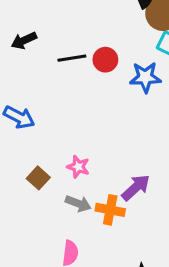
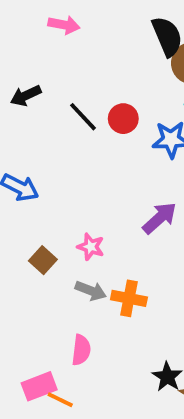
black line: (72, 58) -> (83, 117), turned 56
purple arrow: (136, 188) -> (160, 218), moved

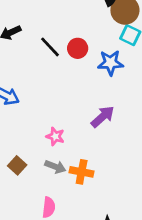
brown square: (43, 260) -> (17, 165), moved

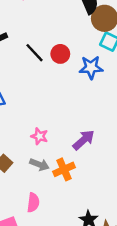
purple arrow: (103, 117) -> (84, 140), moved
orange cross: (82, 172) -> (64, 169), turned -35

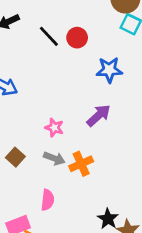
blue star: (91, 67) -> (109, 70), moved
purple arrow: (84, 140) -> (99, 115), moved

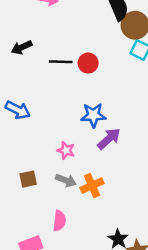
black line: (49, 36) -> (61, 62), turned -45
blue star: (109, 70) -> (93, 115), moved
brown square: (15, 157) -> (28, 179), turned 36

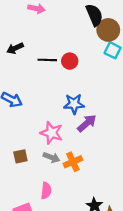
pink star: (66, 150) -> (51, 133), size x1.5

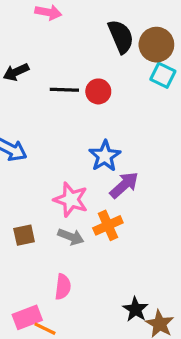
black semicircle: (94, 15) -> (121, 37), moved
blue star: (74, 104) -> (105, 156), turned -30
orange cross: (73, 162) -> (108, 225), moved

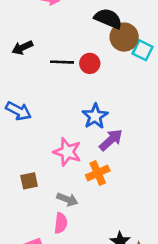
black semicircle: (121, 37) -> (108, 19), turned -44
brown circle: (156, 45) -> (124, 37), moved
gray arrow: (71, 237) -> (67, 199), moved

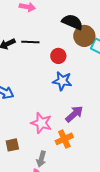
black line: (62, 62) -> (30, 42), moved
blue star: (95, 116) -> (62, 81), moved, turned -30
gray arrow: (67, 199) -> (41, 159), turned 84

